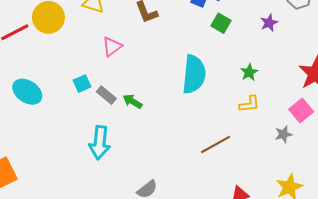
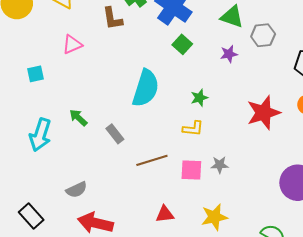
gray rectangle: (106, 95) -> (115, 134), moved
green arrow: (132, 101) -> (78, 118), moved
pink square: (301, 110) -> (191, 170), moved, turned 30

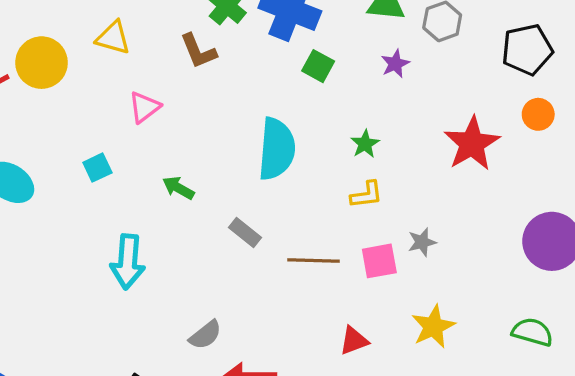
green arrow: (78, 118) -> (178, 188), moved
brown line: (152, 160) -> (314, 261), turned 32

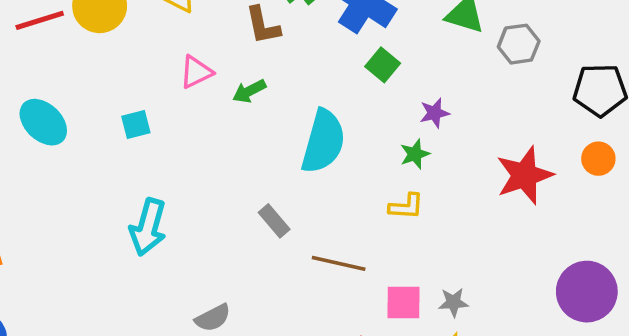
purple star: (395, 64) -> (434, 113), moved
green arrow: (178, 188) -> (249, 91), moved, turned -68
gray star: (422, 242) -> (453, 302), moved
pink square: (379, 261) -> (404, 303), moved

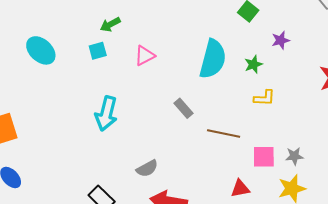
pink triangle: (196, 72) -> (145, 56), moved
green arrow: (249, 91) -> (110, 24), moved
green star: (415, 154) -> (253, 64), moved

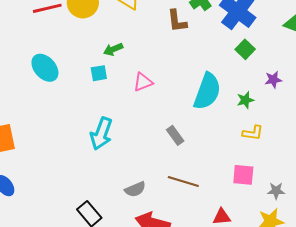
brown line: (224, 134) -> (183, 182), moved
pink square: (264, 157) -> (243, 175), moved

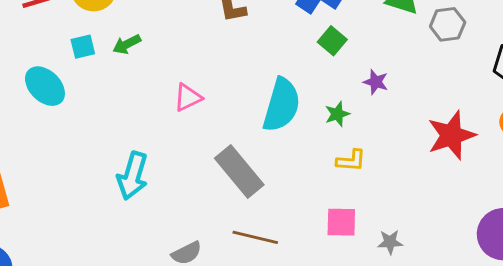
green arrow: (113, 49) -> (127, 44), moved
cyan square: (99, 73) -> (83, 47), moved
purple star: (273, 80) -> (376, 82), turned 30
gray rectangle: (175, 135) -> (239, 172), size x1.8

